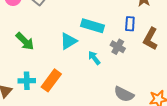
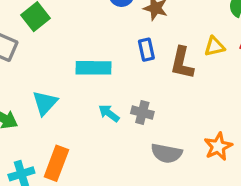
cyan triangle: (68, 41) -> (45, 103), moved
gray cross: (118, 47) -> (142, 113), moved

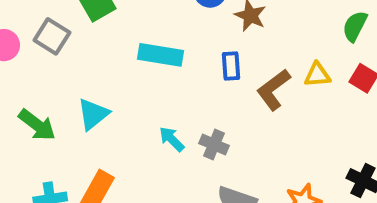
brown L-shape: (182, 63) -> (273, 89), turned 32
cyan rectangle: (93, 68) -> (161, 55), moved

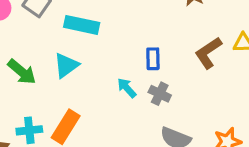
cyan rectangle: (161, 55) -> (82, 25), moved
blue rectangle: (231, 66) -> (153, 59), moved

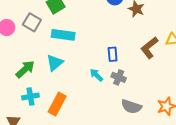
green arrow: (22, 72) -> (25, 69), turned -78
cyan cross: (29, 130) -> (30, 96), moved

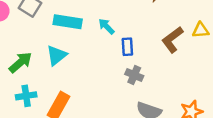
cyan arrow: (96, 75) -> (106, 26), moved

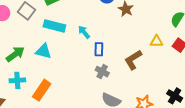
brown L-shape: (172, 40) -> (133, 60), moved
cyan triangle: (57, 55) -> (44, 51), turned 48

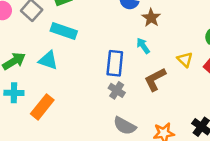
cyan arrow: (84, 32) -> (143, 46), moved
yellow triangle: (157, 41) -> (185, 60), turned 40
blue rectangle: (99, 49) -> (115, 63), size x1.5

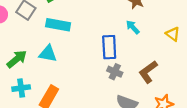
brown L-shape: (155, 79) -> (148, 72), moved

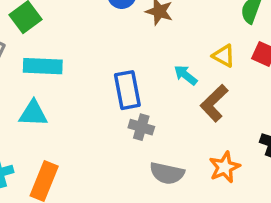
cyan arrow: (133, 27) -> (186, 75), moved
brown L-shape: (148, 72) -> (214, 103), moved

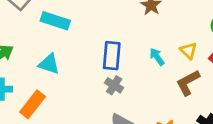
brown L-shape: (214, 103) -> (188, 83), moved
cyan triangle: (33, 113) -> (49, 64), moved

